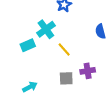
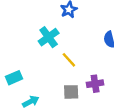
cyan rectangle: (28, 45) -> (14, 78), moved

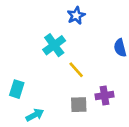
cyan rectangle: (14, 78) -> (17, 89), turned -49

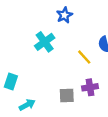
yellow line: (76, 70) -> (84, 57), moved

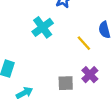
purple cross: (90, 87) -> (90, 75), turned -35

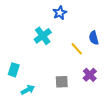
purple cross: (90, 75) -> (90, 75), moved

